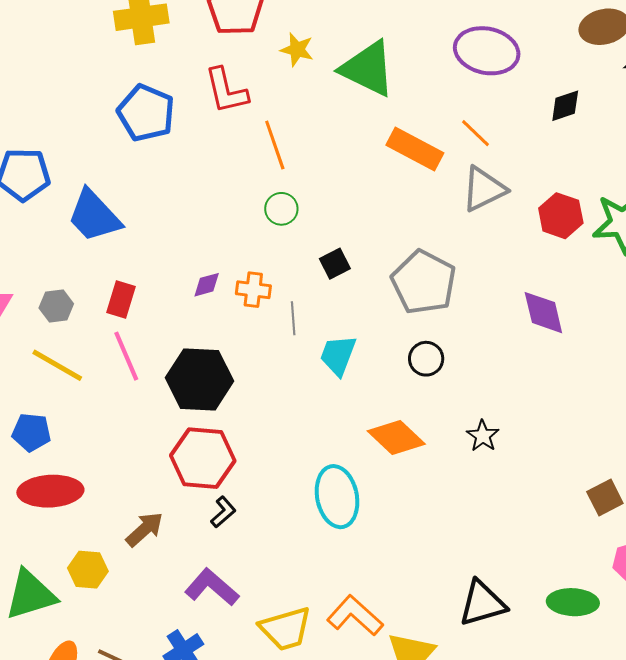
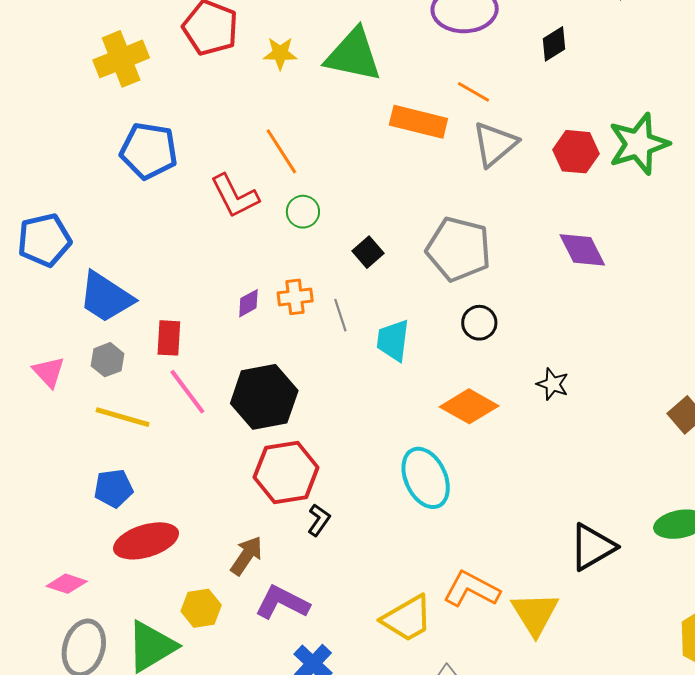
red L-shape: (226, 91) -> (235, 196), moved
blue trapezoid: (94, 216) -> (106, 297), moved
purple L-shape: (212, 587) -> (282, 603), moved

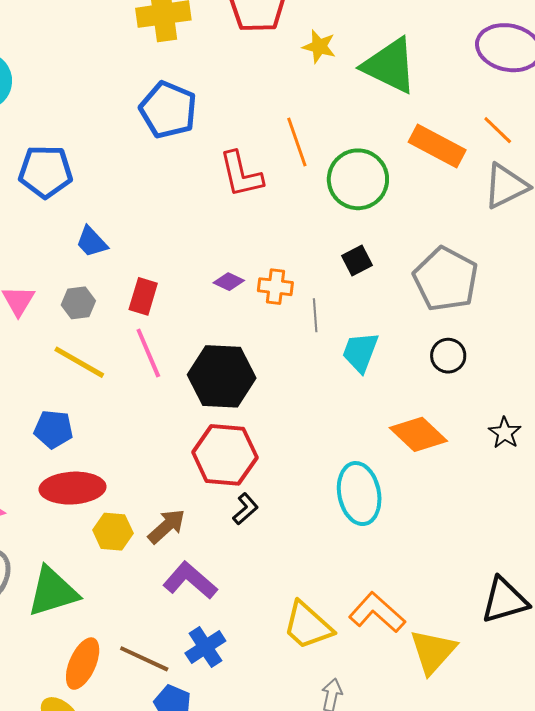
green circle: (303, 212) -> (358, 179), moved, size x1.8
blue trapezoid: (106, 297) -> (92, 242), size x0.6
purple diamond: (248, 303) -> (229, 282), turned 40
yellow hexagon: (201, 608) -> (113, 532), moved
yellow trapezoid: (407, 618) -> (308, 626), turned 58

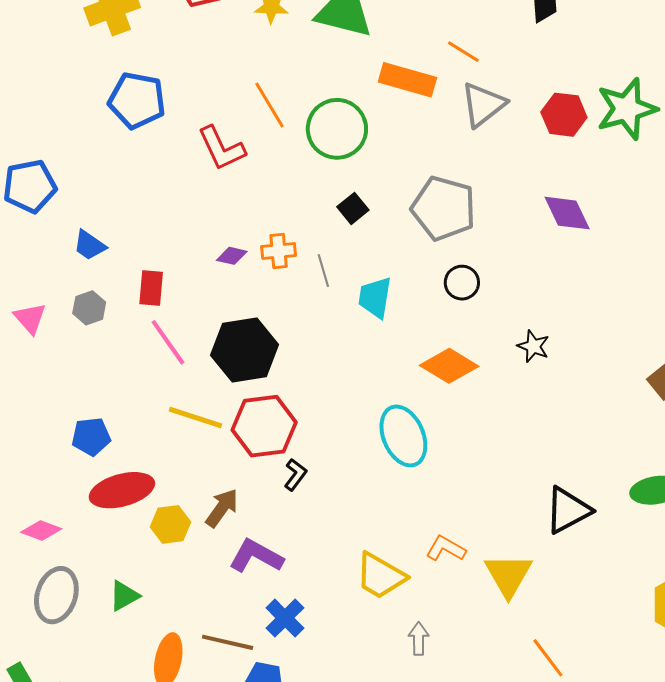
yellow line: (79, 362) -> (196, 418), moved
green triangle: (53, 592) -> (124, 596), size x0.6
orange L-shape: (377, 613) -> (446, 549), size x0.7

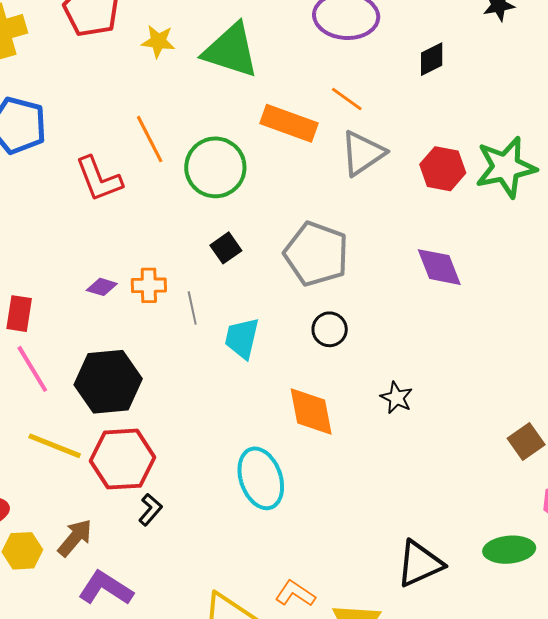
orange diamond: (449, 366) -> (311, 411), turned 44

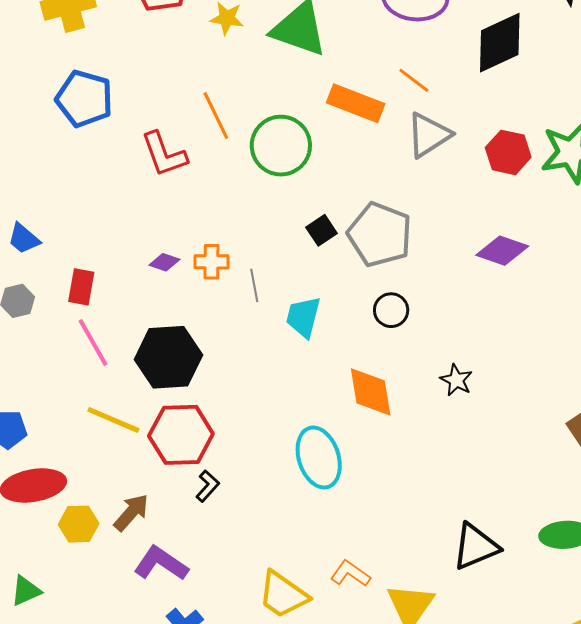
black diamond: (432, 59) -> (500, 43), size x1.8
black square: (226, 248) -> (322, 230), moved
purple diamond: (439, 267) -> (502, 251), turned -51

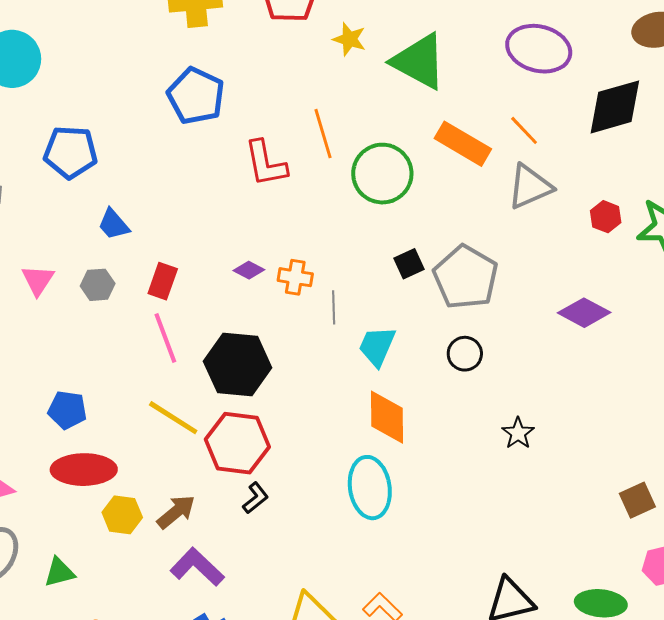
red hexagon: (508, 152) -> (606, 217), size x0.7
orange diamond: (371, 392) -> (387, 417), moved

